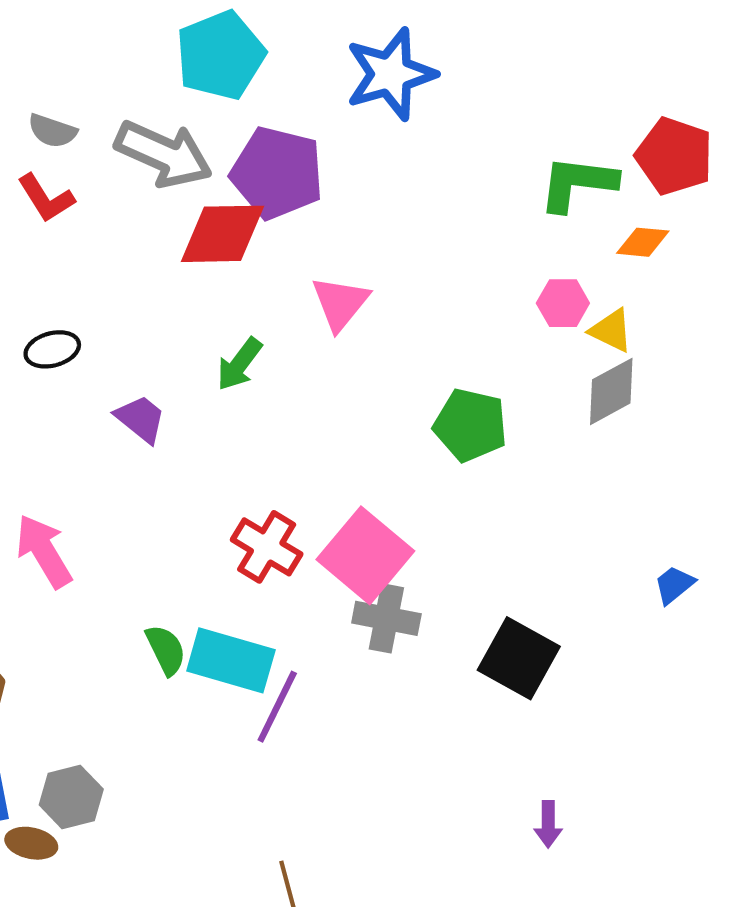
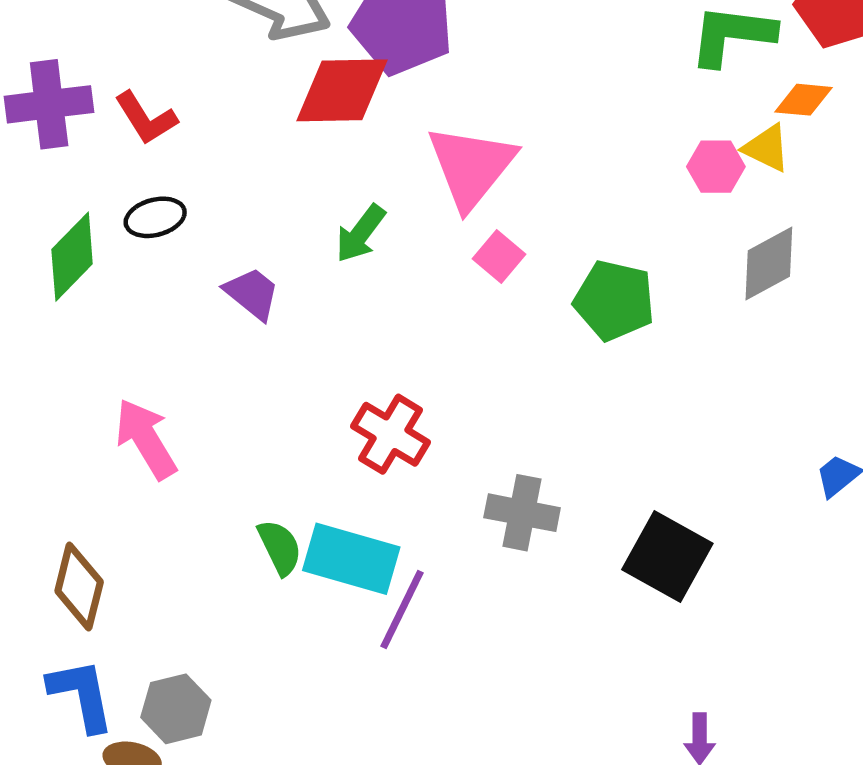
red L-shape: (46, 198) -> (146, 118), moved
pink triangle: (340, 303) -> (471, 167), size x1.4
yellow triangle: (611, 330) -> (767, 148), moved
pink square: (365, 555) -> (499, 257), moved, size x0.5

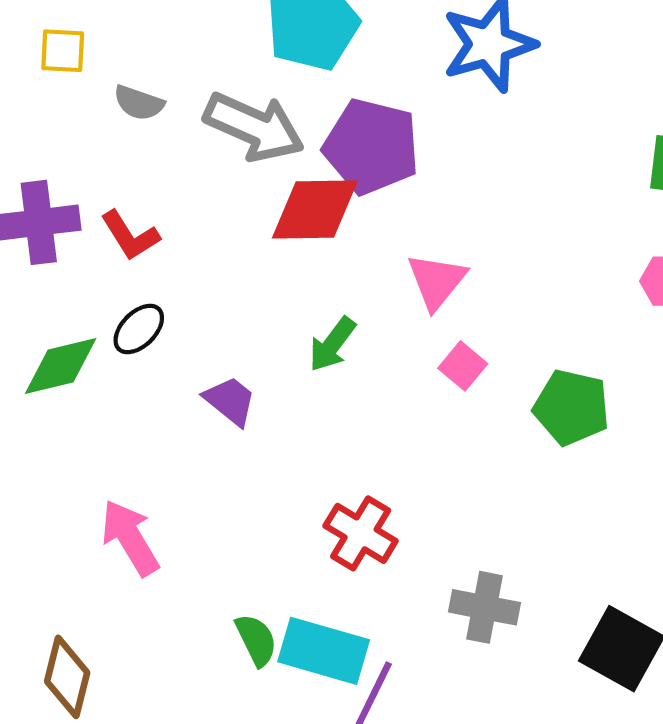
pink triangle: (471, 167) -> (437, 281), size x0.7
black ellipse: (155, 217) -> (139, 329), turned -30
green diamond: (72, 257) -> (61, 366), turned 32

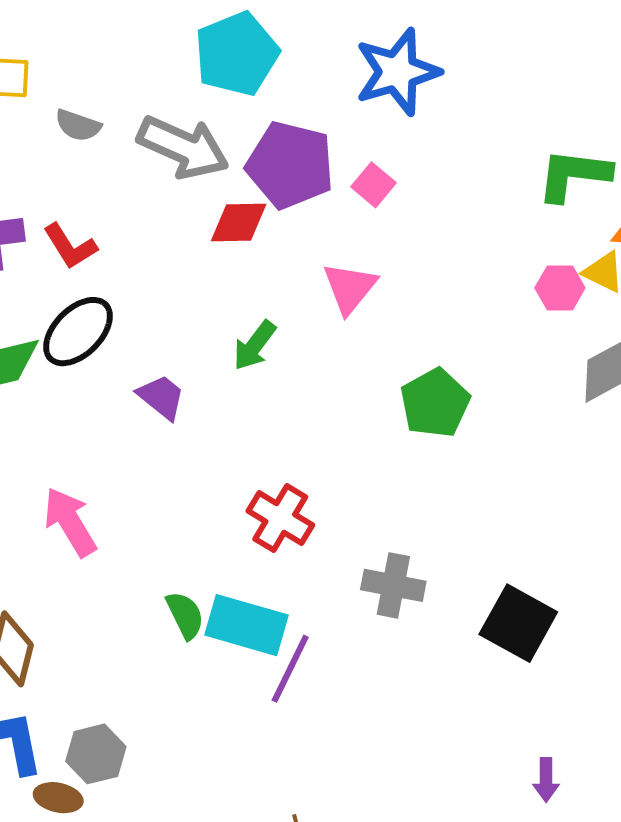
red diamond: (315, 209) -> (239, 222), size x0.7
black ellipse: (139, 329) -> (78, 332), size x1.5
pink square: (463, 366) -> (374, 185), moved
green pentagon: (571, 407) -> (435, 403), moved, turned 30

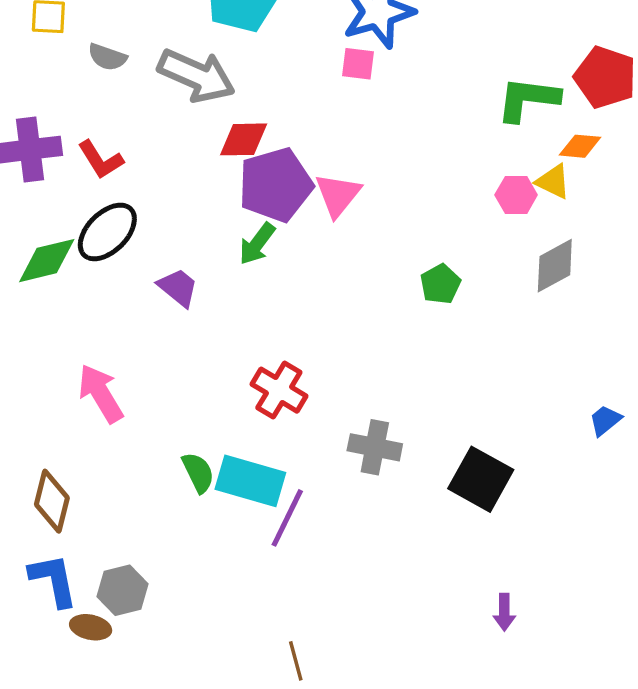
purple pentagon: (290, 165) -> (276, 185), moved, turned -30
pink square: (374, 185) -> (358, 64), moved, turned -33
green pentagon: (435, 403) -> (440, 284), moved, size x0.7

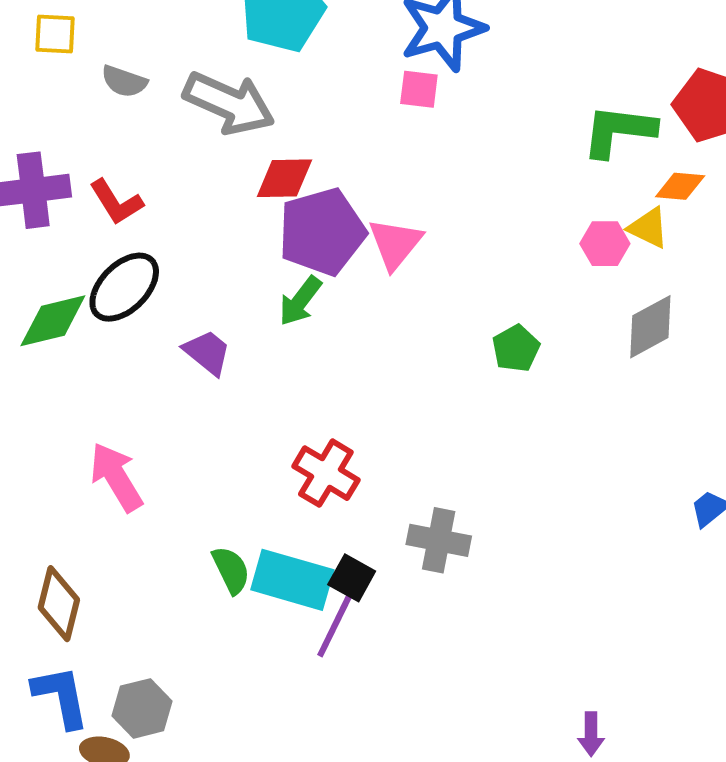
black square: (481, 479) -> (352, 578), moved, size x0.6

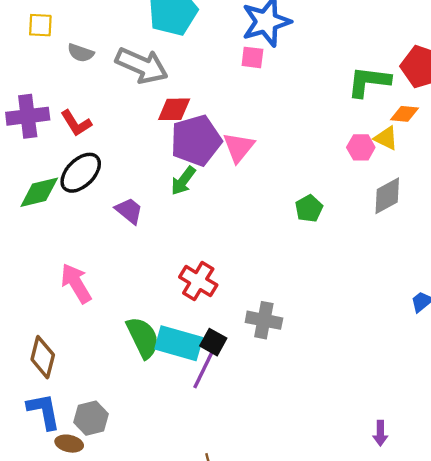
green semicircle: (231, 570) -> (143, 338), size x1.5
purple arrow: (591, 734) -> (380, 433), moved

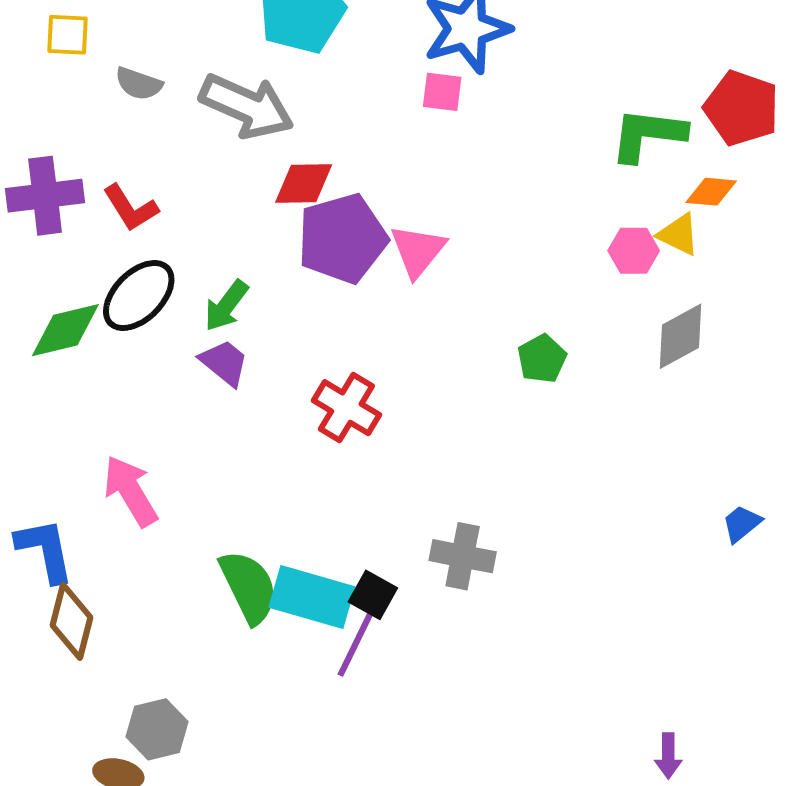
green arrow: (183, 181) -> (226, 306), moved
red cross: (198, 281) -> (346, 408), moved
blue L-shape: (44, 411) -> (45, 550), moved

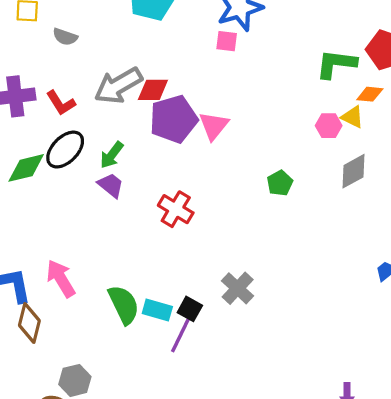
gray arrow: (247, 106) -> (118, 86), moved, turned 126
pink arrow: (131, 491) -> (61, 279), moved
gray cross: (463, 556) -> (238, 288), turned 32
cyan rectangle: (312, 597) -> (157, 310), size x0.7

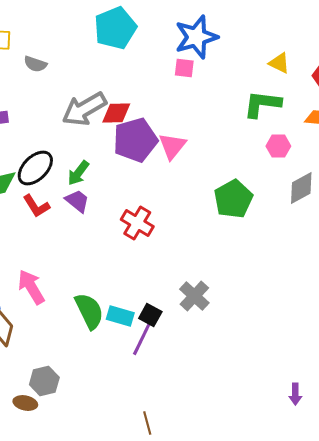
green L-shape: (336, 64) -> (262, 104), moved
red L-shape: (61, 103) -> (36, 206), moved
yellow triangle: (352, 117) -> (279, 63), moved
green pentagon: (280, 183) -> (233, 199), size x1.6

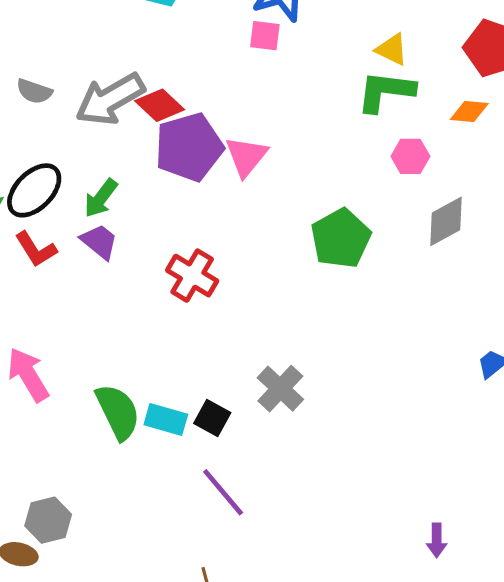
yellow triangle: (279, 63) -> (392, 50), moved
gray semicircle: (35, 64) -> (34, 91), moved
red diamond: (116, 113) -> (160, 105), turned 44
purple line: (142, 338) -> (223, 492), moved, turned -66

